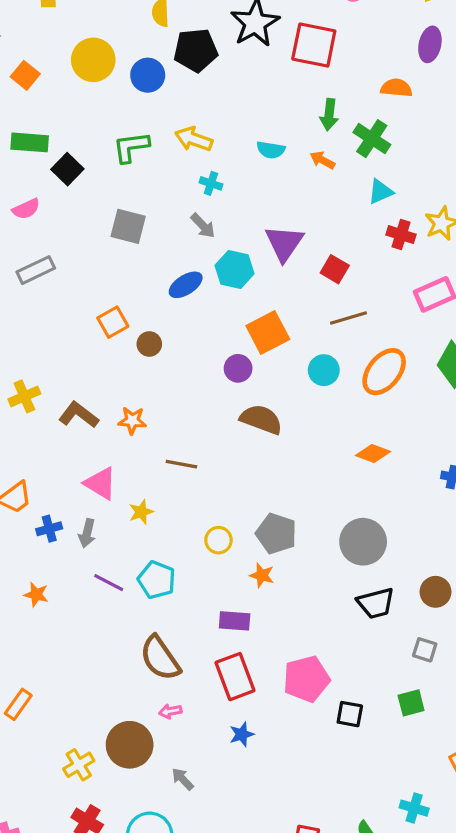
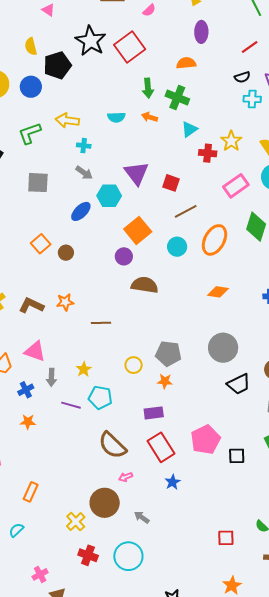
red square: (314, 45) -> (130, 47), turned -36
pink triangle: (100, 483) -> (35, 351), moved
yellow star: (141, 512) -> (84, 369), moved
blue cross: (49, 529) -> (26, 390), moved

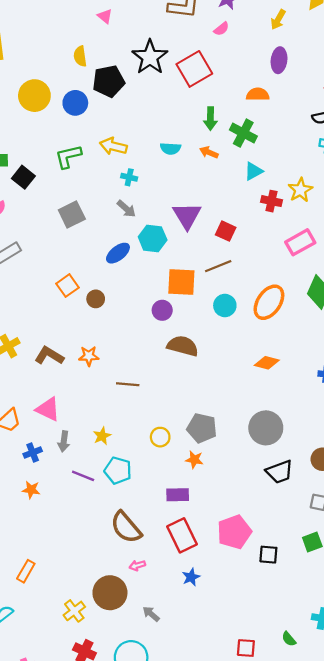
gray square: (38, 183) -> (72, 215), turned -35
brown line: (186, 211) -> (218, 266), moved
orange square: (138, 230) -> (181, 282), turned 36

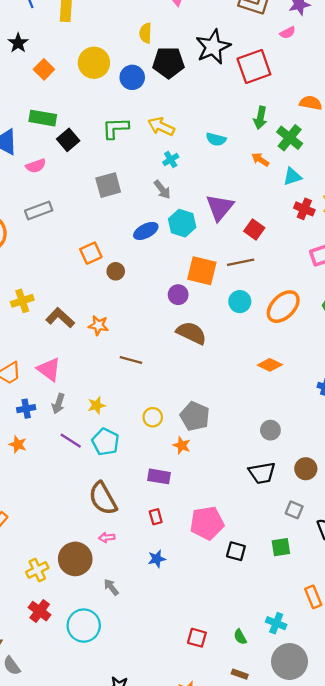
orange arrow: (209, 152) -> (260, 160), moved
cyan cross: (129, 177) -> (171, 160), turned 35
gray circle: (266, 428) -> (270, 430), moved, size x0.6
red rectangle: (182, 535) -> (156, 517), size x0.5

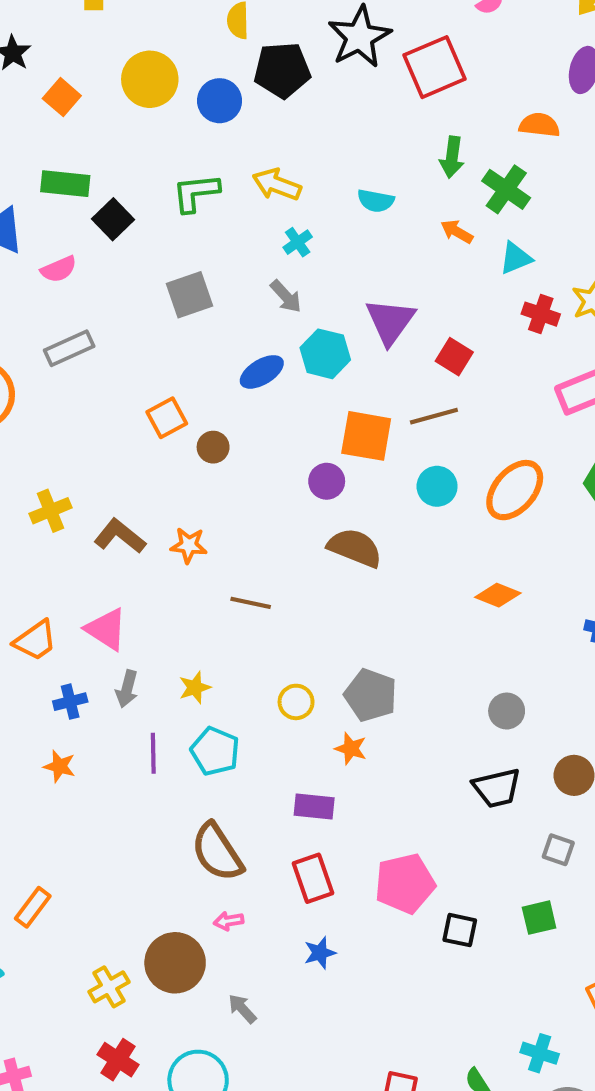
purple line: (71, 441) -> (153, 753), turned 60
red rectangle: (156, 517) -> (313, 878), size x1.6

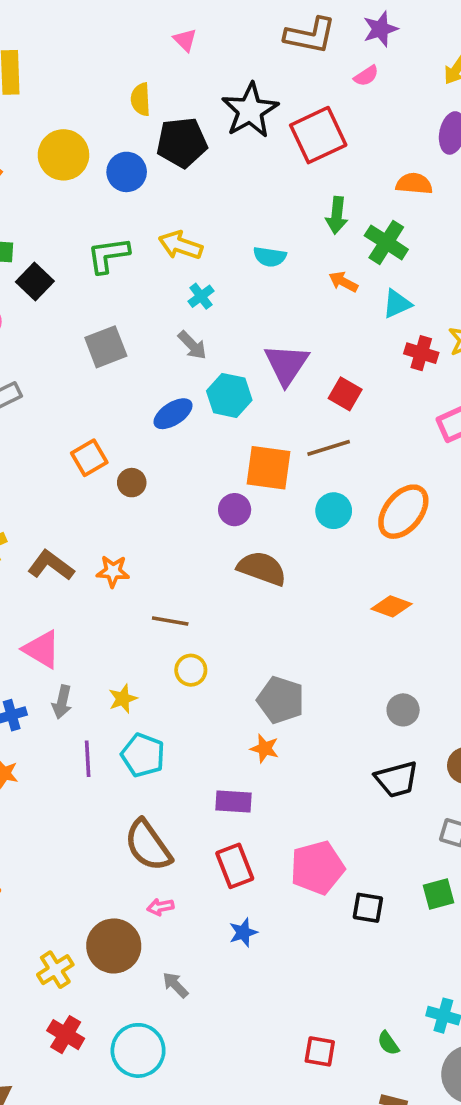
yellow circle: (296, 702) -> (191, 670), moved

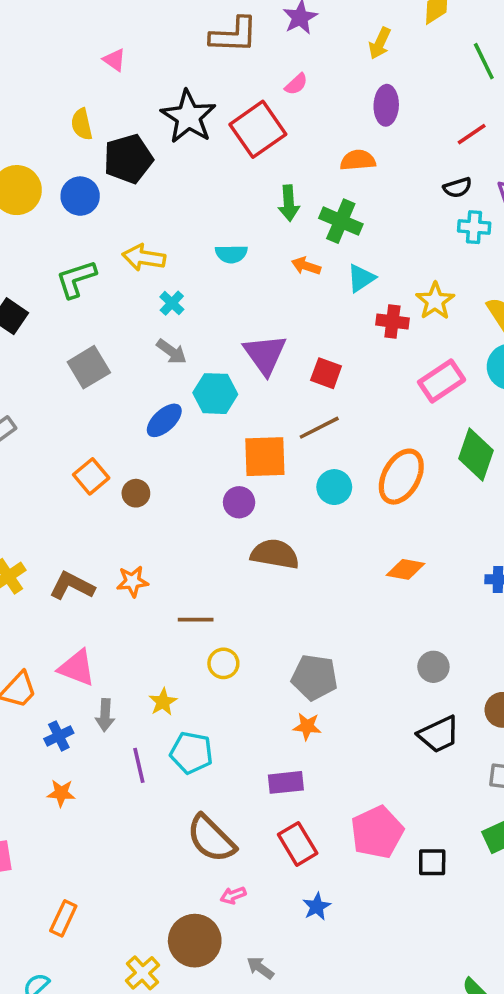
pink semicircle: (366, 76) -> (296, 84), moved

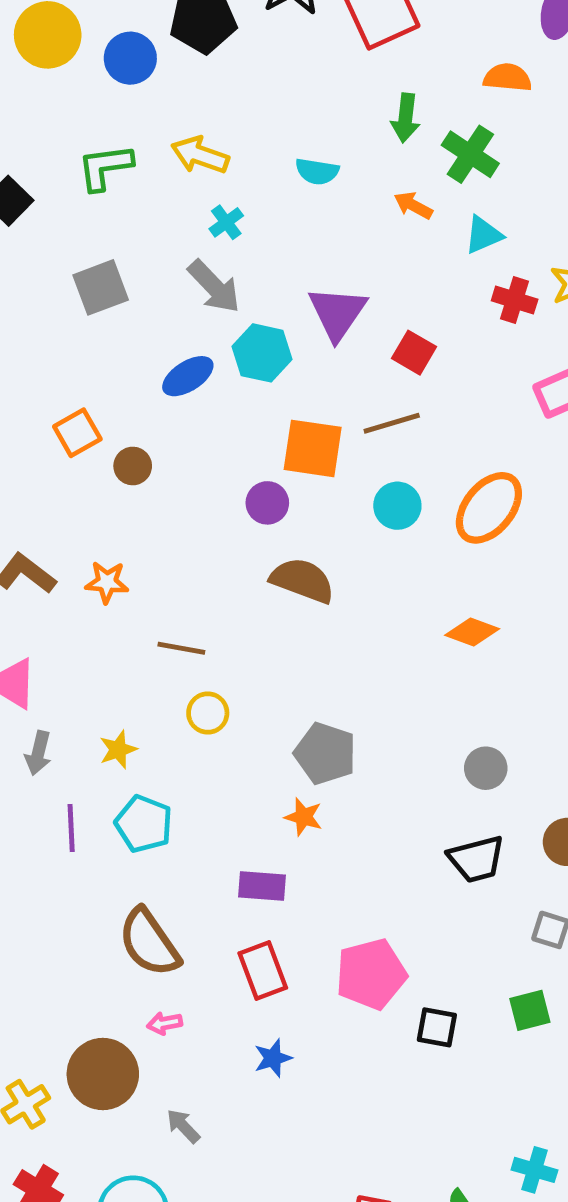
gray arrow: (171, 352) -> (214, 287), size x1.4

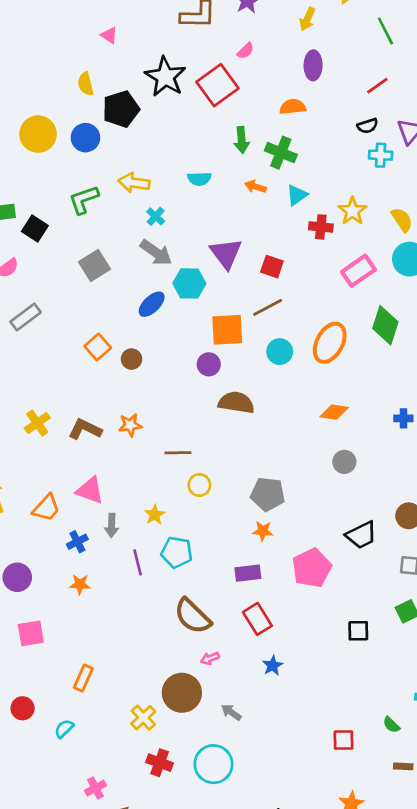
gray circle: (486, 768) -> (344, 462), moved
pink pentagon: (371, 974) -> (312, 568), moved

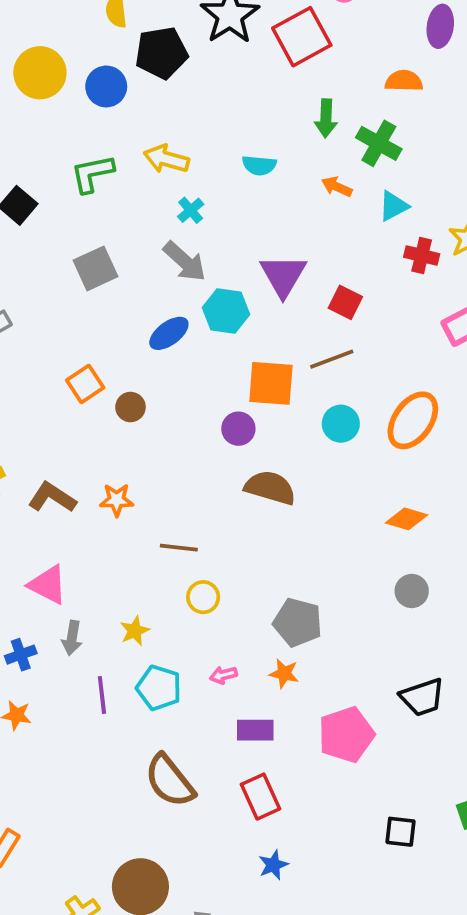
pink arrow: (210, 658) -> (223, 675), moved

